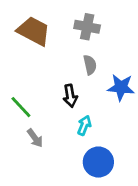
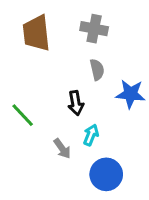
brown trapezoid: (34, 31) -> (36, 33), turned -124
gray arrow: (35, 138) -> (62, 149), moved

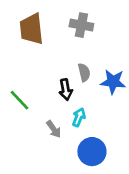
gray semicircle: (97, 70) -> (84, 72), moved

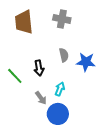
black arrow: (66, 90) -> (39, 68), moved
blue circle: (92, 152) -> (58, 114), moved

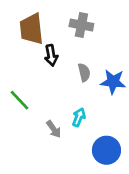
black arrow: (39, 68) -> (51, 55), moved
blue circle: (58, 114) -> (106, 150), moved

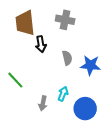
gray arrow: (54, 129) -> (43, 103), turned 48
blue circle: (106, 150) -> (85, 109), moved

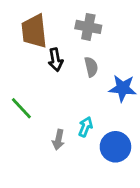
gray semicircle: (67, 58) -> (91, 67), moved

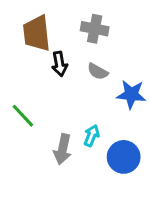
gray semicircle: (91, 67) -> (98, 71), turned 132
gray arrow: (58, 140) -> (63, 149), size x1.4

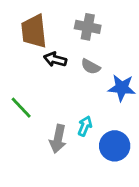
black arrow: (60, 64) -> (55, 59), turned 115

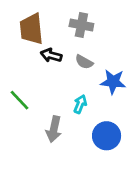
cyan arrow: (85, 126) -> (80, 104), moved

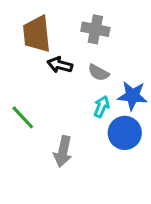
cyan arrow: (80, 104) -> (102, 107), moved
blue circle: (107, 136) -> (125, 133), moved

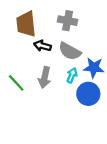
gray semicircle: (98, 73) -> (70, 51), size x1.5
gray arrow: (63, 151) -> (45, 77), moved

